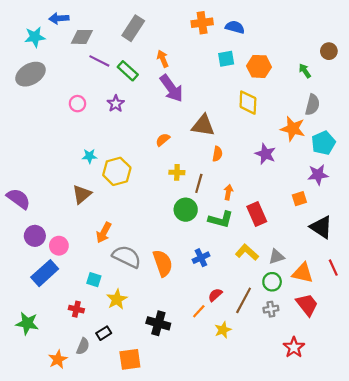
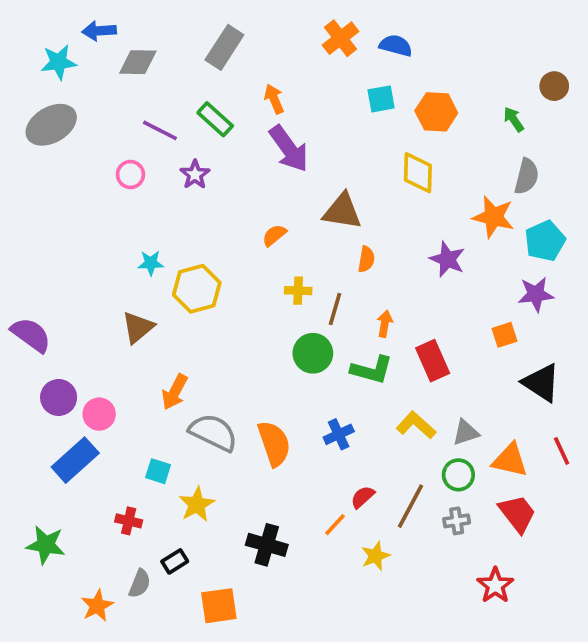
orange cross: (202, 23) -> (340, 38), turned -30
purple line: (99, 61) -> (160, 130), moved

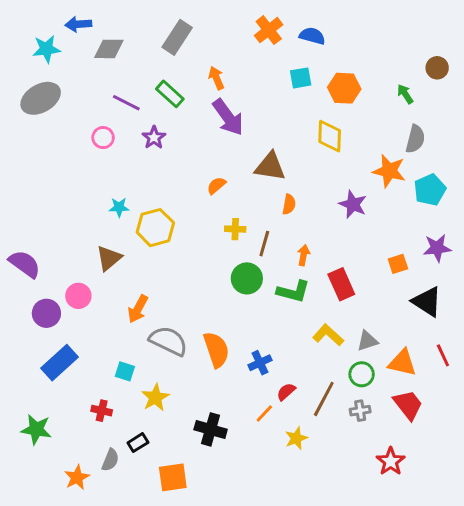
purple star: (536, 294) -> (437, 248), moved
pink circle: (99, 414) -> (78, 296), moved
blue cross: (339, 434) -> (260, 363), moved

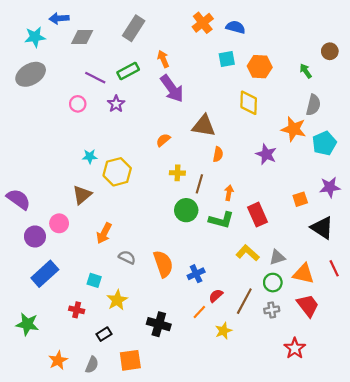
green rectangle: (170, 94) -> (128, 71), turned -70
gray semicircle: (168, 341) -> (127, 257), size x0.6
gray semicircle: (110, 460) -> (92, 365), moved

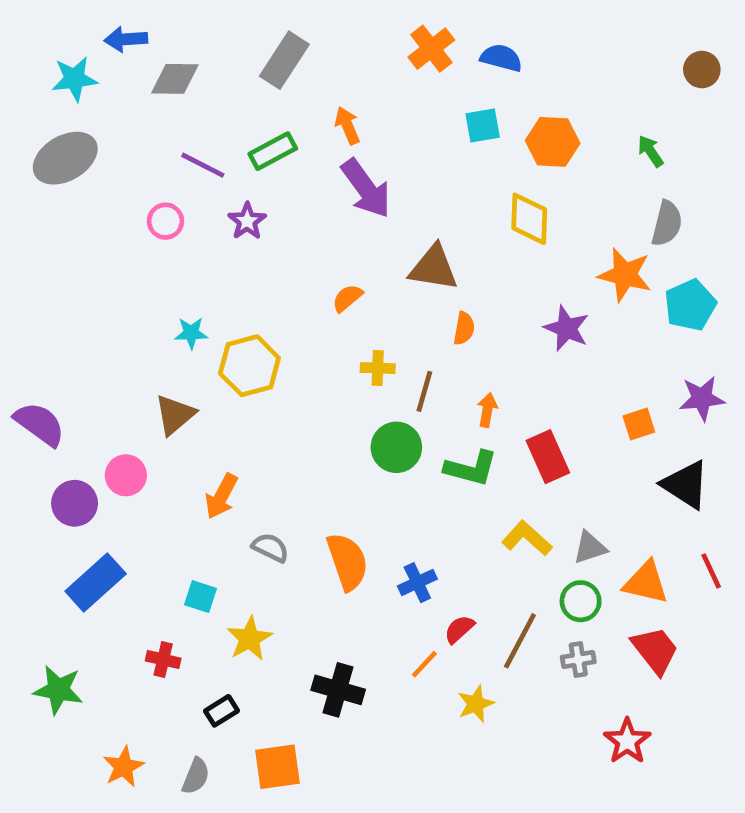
brown circle: (330, 51) -> (702, 70), moved

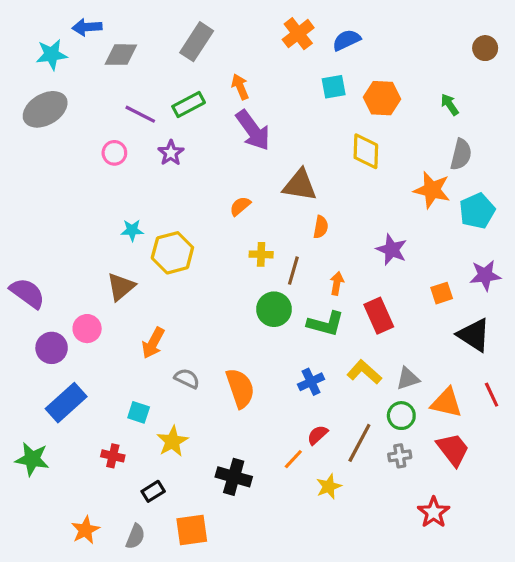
blue semicircle: (501, 58) -> (347, 40), turned -40
purple star: (567, 328) -> (392, 250), moved
blue cross: (417, 583) -> (311, 382), moved
green star: (58, 690) -> (32, 459), moved

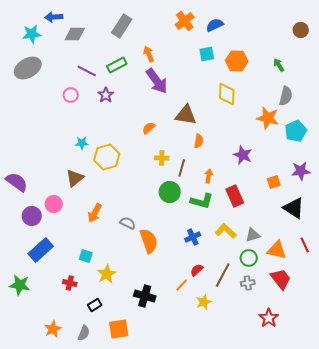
gray semicircle: (187, 379) -> (128, 223), moved

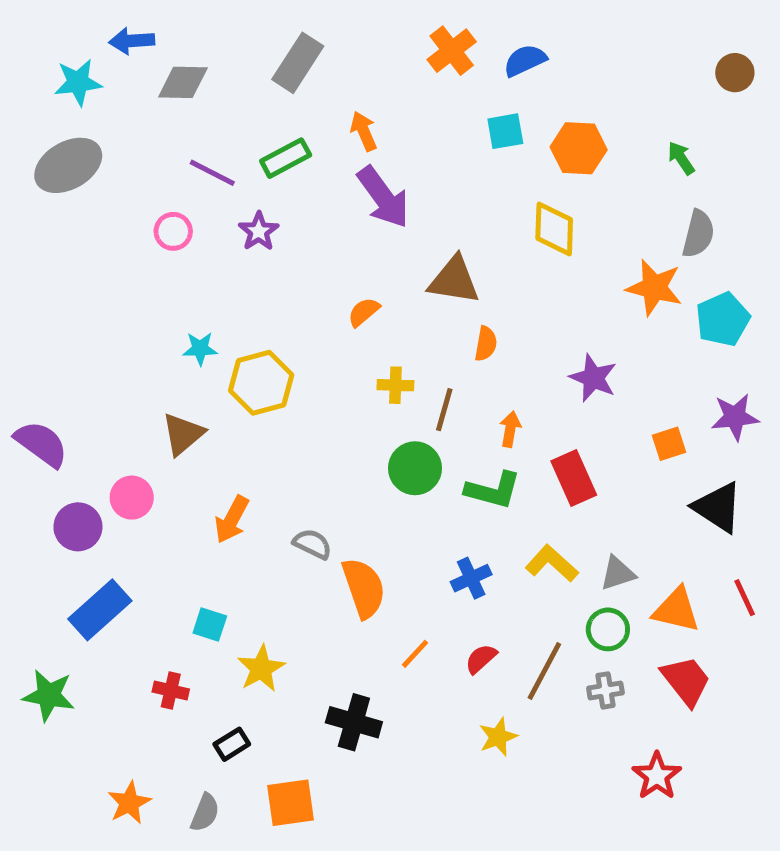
orange line: (182, 285) -> (415, 654), moved

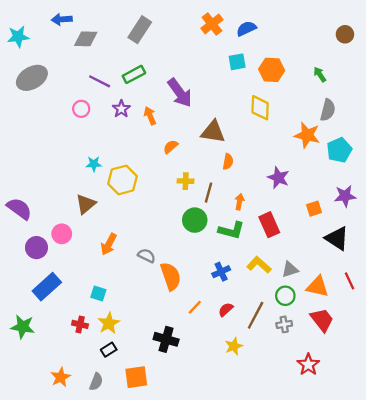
cyan star: (78, 82) -> (18, 37), moved
orange arrow: (364, 131) -> (150, 116), moved
yellow star: (261, 668) -> (109, 323), moved

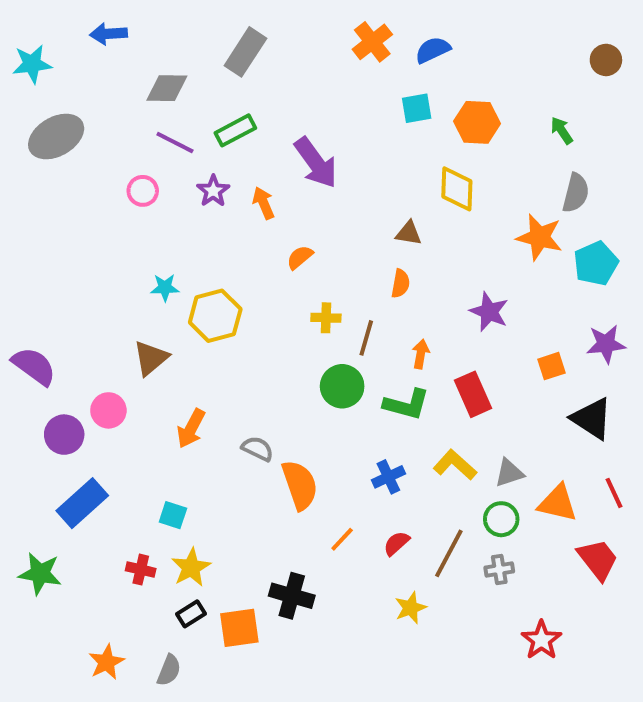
gray diamond: (86, 39) -> (167, 88), moved
brown triangle: (213, 132) -> (409, 233), moved, size x0.6
red trapezoid: (322, 320) -> (598, 559), moved
orange square: (136, 377) -> (239, 628), moved

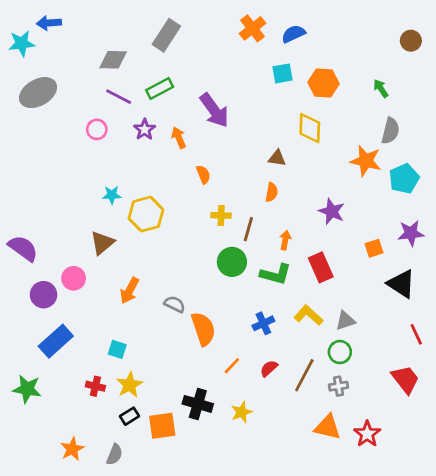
blue arrow: (108, 34) -> (49, 23), moved
orange semicircle: (300, 257) -> (203, 174), turned 108
orange triangle: (558, 503) -> (328, 427), moved
yellow star: (411, 608) -> (242, 412), moved

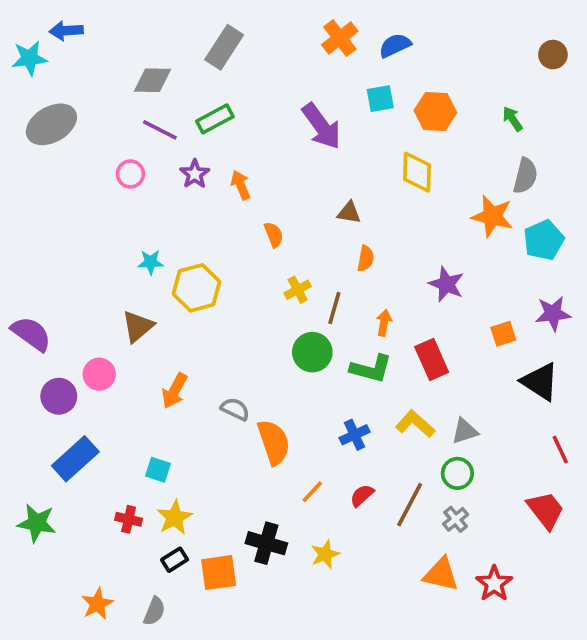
purple arrow: (214, 110) -> (321, 126), moved
brown triangle: (277, 158) -> (349, 213), moved
yellow cross: (221, 215) -> (298, 290), turned -30
gray cross: (338, 386) -> (456, 519), turned -30

